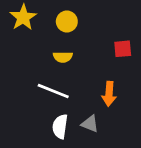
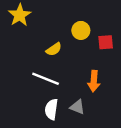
yellow circle: (67, 22) -> (81, 30), moved
yellow semicircle: (63, 57) -> (54, 49), turned -35

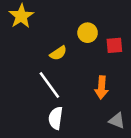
white line: (46, 79) -> (49, 85), turned 32
gray triangle: (77, 107) -> (117, 121), moved

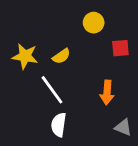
yellow star: (21, 16) -> (25, 56), moved, turned -30
yellow circle: (88, 33) -> (94, 23), moved

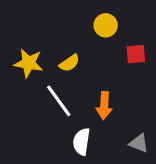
orange arrow: (107, 92) -> (104, 105), moved
white semicircle: (59, 125) -> (81, 142), moved

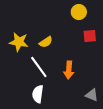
yellow circle: (106, 25) -> (79, 12), moved
white semicircle: (81, 142) -> (38, 94), moved

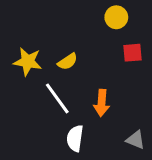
white semicircle: (38, 94) -> (75, 138), moved

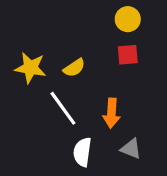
red square: (133, 53) -> (128, 55), moved
gray triangle: (135, 140) -> (131, 149), moved

